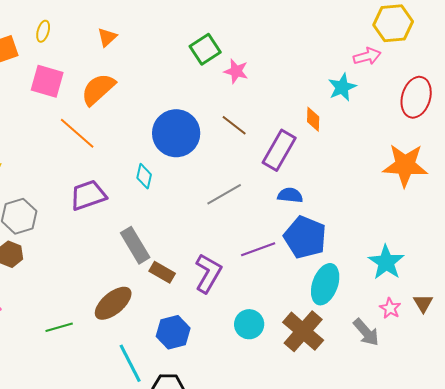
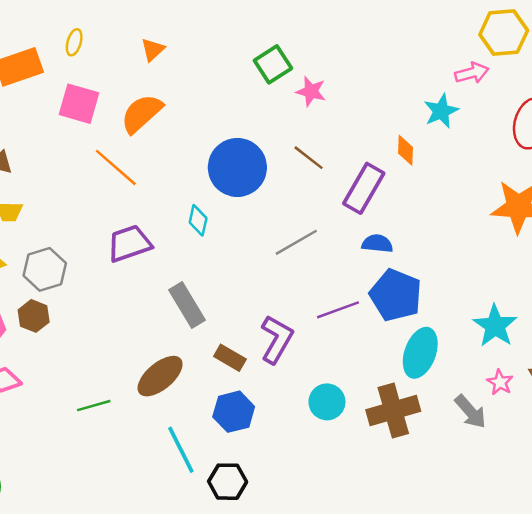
brown rectangle: (162, 272) -> (230, 358), moved
brown cross: (303, 331) -> (393, 410), turned 33

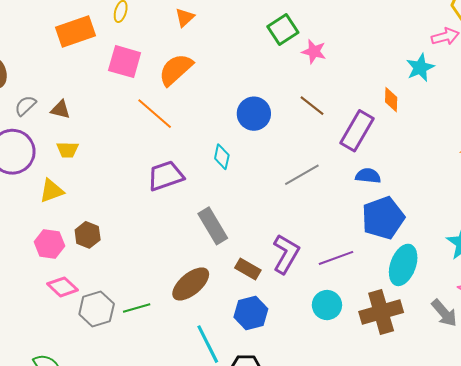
blue circle: (237, 167) -> (254, 114), size x0.7
gray hexagon: (45, 269) -> (97, 309), moved
blue pentagon: (396, 295) -> (383, 218), turned 30
purple line: (338, 310) -> (336, 258), moved

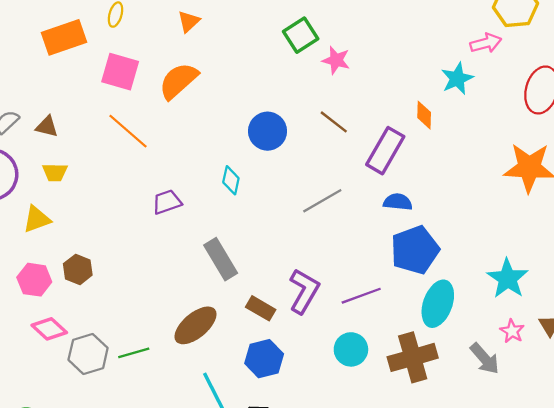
orange line: (155, 114) -> (128, 131), moved
purple trapezoid: (166, 176) -> (167, 202), size x0.7

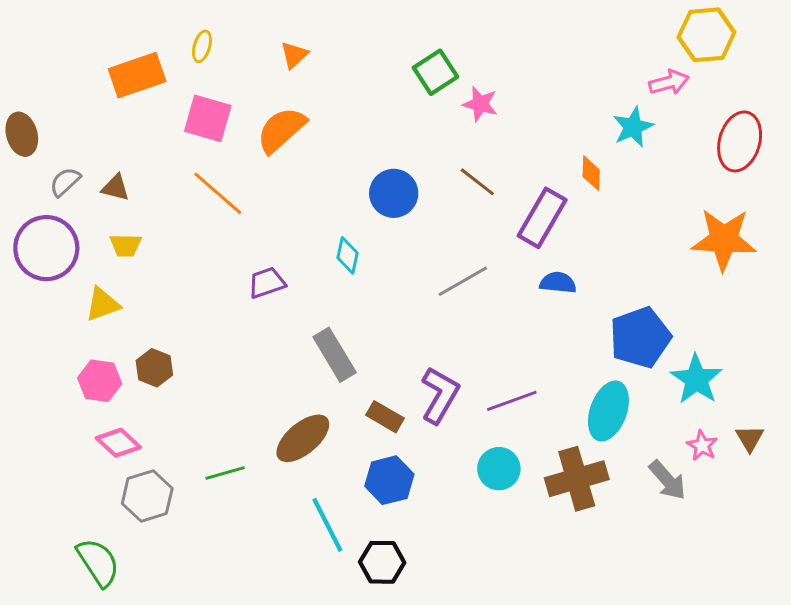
blue pentagon: (415, 250) -> (640, 337), moved
gray hexagon: (88, 354) -> (147, 496), moved

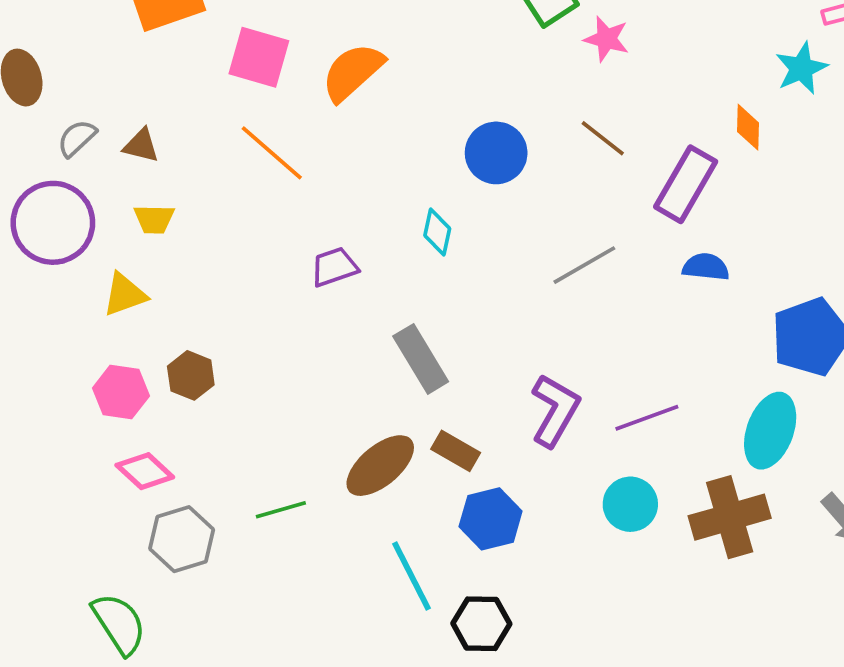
brown rectangle: (385, 417) -> (456, 451), moved

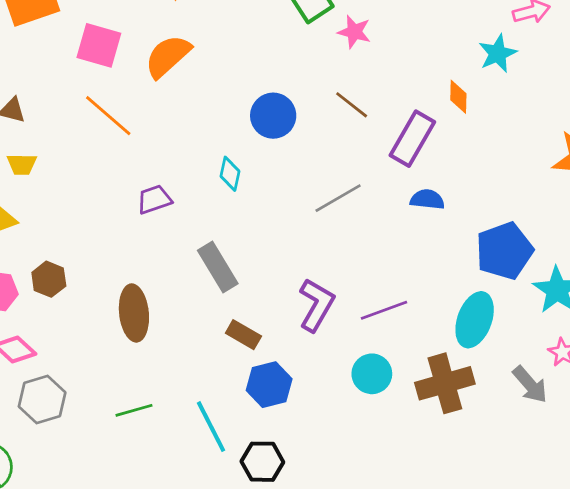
brown ellipse: (380, 466) -> (134, 313), moved, turned -56
green line: (281, 510) -> (134, 410), moved

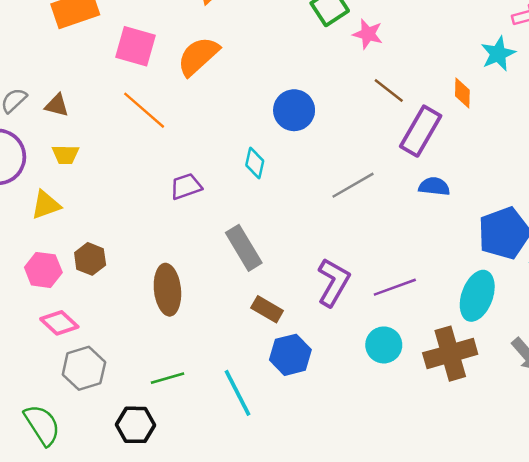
brown line: (352, 105) -> (389, 91), moved
black hexagon: (262, 462) -> (136, 425), moved

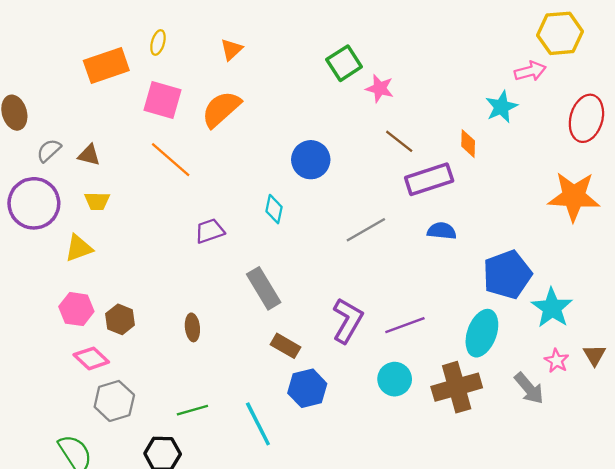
purple rectangle: (421, 131) -> (429, 179), turned 42
brown hexagon: (90, 259) -> (120, 319), moved
brown ellipse: (167, 290) -> (192, 327), size x0.6

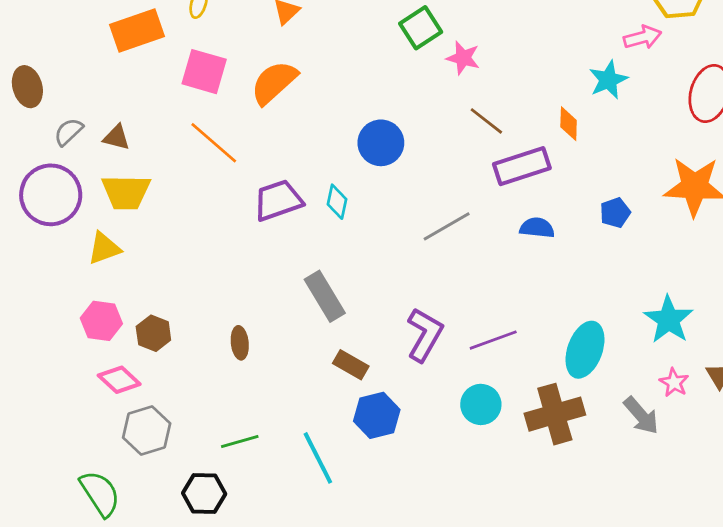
yellow trapezoid: (97, 201) -> (126, 192), size x1.6
purple trapezoid: (210, 231) -> (278, 200), moved, size x1.4
blue pentagon: (507, 275) -> (615, 213), moved, size x0.5

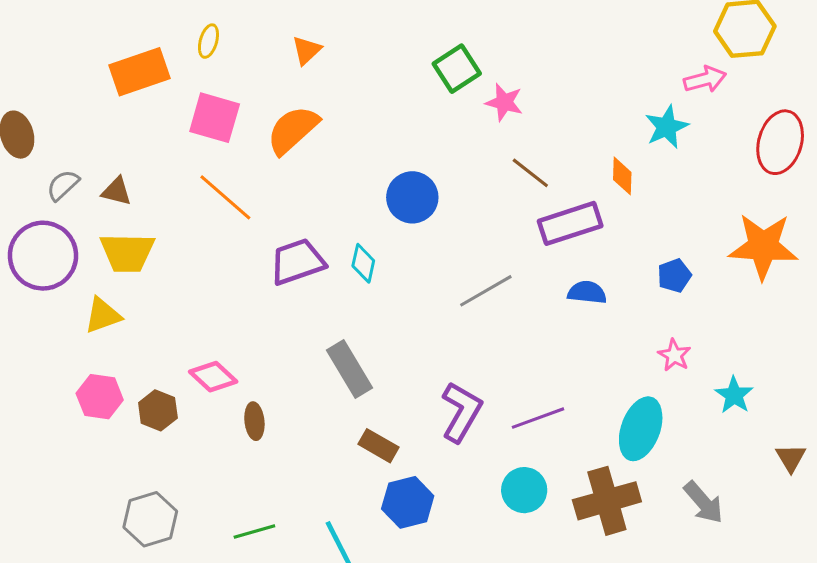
cyan star: (669, 320) -> (734, 395), size x0.7
pink diamond: (119, 380) -> (213, 377), moved
pink star: (674, 383) -> (674, 355), moved

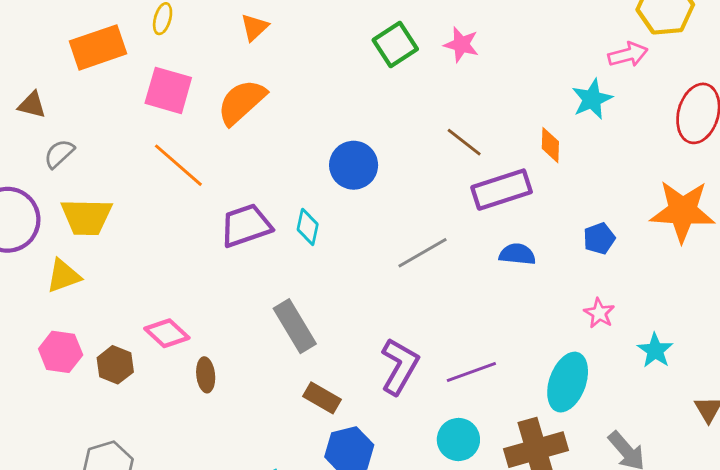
pink star: (504, 102) -> (461, 45), moved
gray semicircle: (63, 185) -> (59, 154), moved
brown triangle: (117, 191) -> (32, 105), moved

